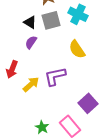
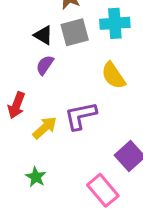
cyan cross: (78, 14) -> (115, 23), turned -30
green star: (42, 127) -> (36, 177), moved

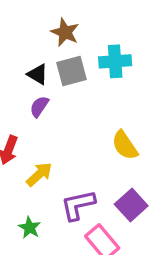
yellow semicircle: (113, 75) -> (125, 145), moved
purple L-shape: (81, 116) -> (78, 205), moved

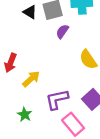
purple semicircle: (39, 107) -> (62, 31), moved

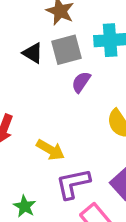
yellow arrow: (31, 79) -> (50, 150), moved, turned 72

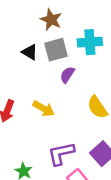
yellow arrow: (50, 150) -> (44, 108), moved

